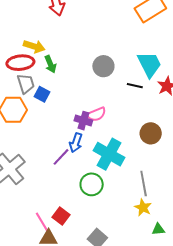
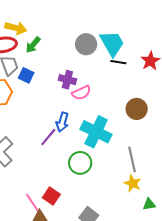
green arrow: (50, 64) -> (33, 45), turned 66
cyan trapezoid: (149, 64) -> (112, 43), moved
purple cross: (83, 121) -> (67, 80), moved

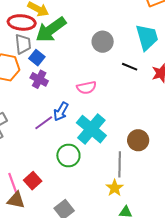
cyan trapezoid: (112, 43) -> (147, 37), moved
green arrow: (33, 45) -> (51, 30), size x1.8
purple cross: (67, 80) -> (39, 79), moved
brown circle: (137, 109) -> (138, 140), moved

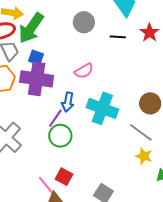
blue square: (37, 58) -> (36, 58), moved
purple cross: (39, 79) -> (37, 79), size x1.8
green circle: (68, 156) -> (60, 136), moved
gray line: (120, 164) -> (141, 132), turned -35

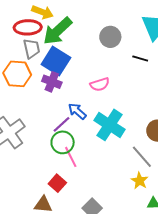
blue square: (36, 58) -> (56, 61), size x1.8
purple cross: (37, 79) -> (52, 82), size x0.6
blue arrow: (68, 102) -> (77, 111), turned 108
pink line: (46, 186) -> (71, 157), moved

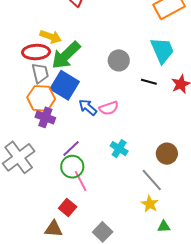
orange hexagon: (17, 74) -> (41, 98), moved
purple cross: (52, 82) -> (45, 117), moved
blue arrow: (77, 111) -> (88, 107), moved
cyan cross: (110, 125) -> (119, 149), size x0.6

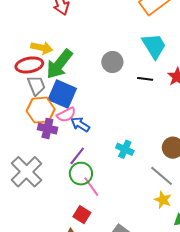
blue arrow: (88, 107) -> (80, 124), moved
pink semicircle: (109, 108) -> (66, 115), moved

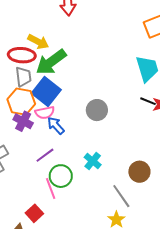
gray circle: (112, 62) -> (97, 110), moved
black line: (145, 79) -> (148, 101), moved
green circle: (81, 174) -> (61, 176), moved

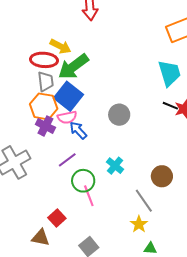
pink line: (51, 189) -> (89, 196), moved

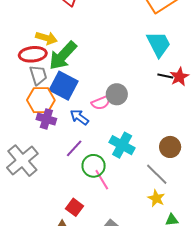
pink semicircle: (67, 117) -> (101, 103), moved
cyan cross: (115, 166) -> (122, 145), size x1.4

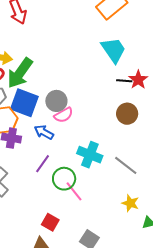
gray circle: (117, 94) -> (56, 101), moved
brown circle: (170, 147) -> (127, 114), moved
gray line: (157, 174) -> (126, 165), moved

